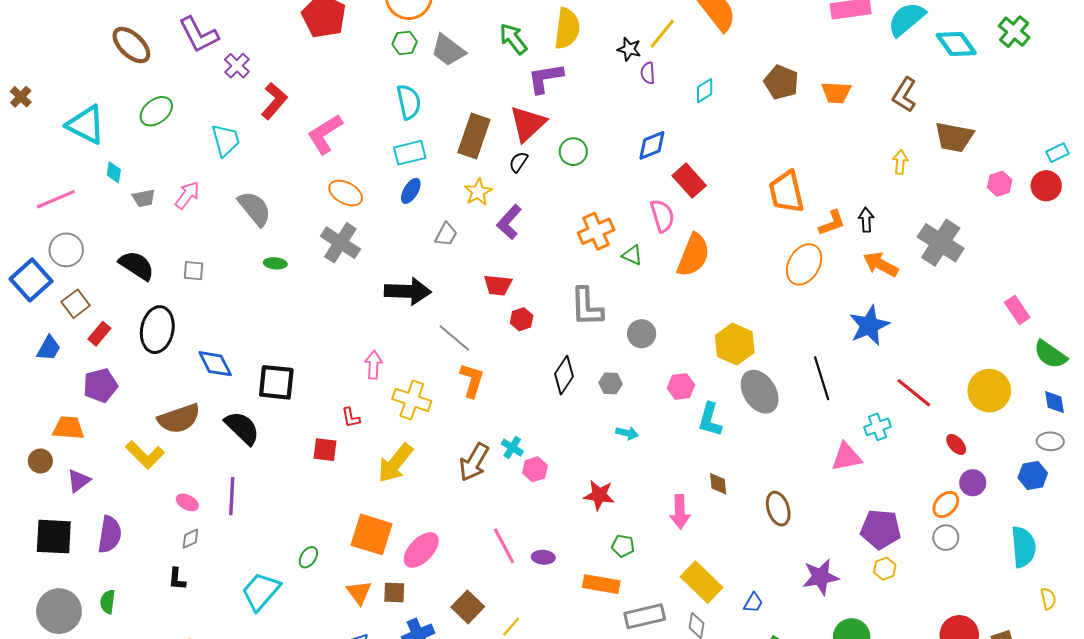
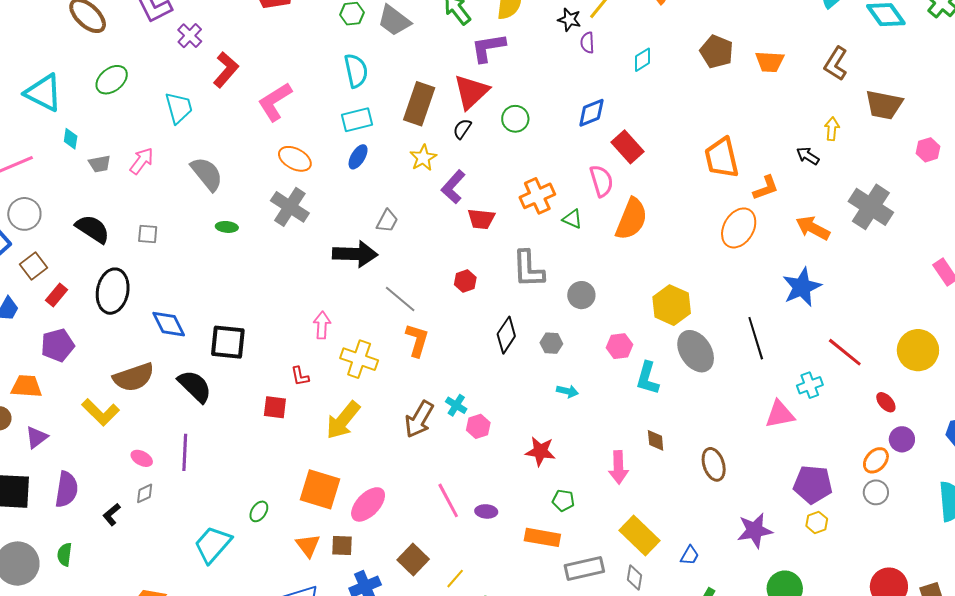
black arrow: (866, 220) -> (808, 156), moved, turned -55
gray trapezoid: (446, 234) -> (387, 221), moved
red trapezoid: (498, 285) -> (481, 219), moved
black L-shape: (177, 579) -> (112, 514), moved, turned 45

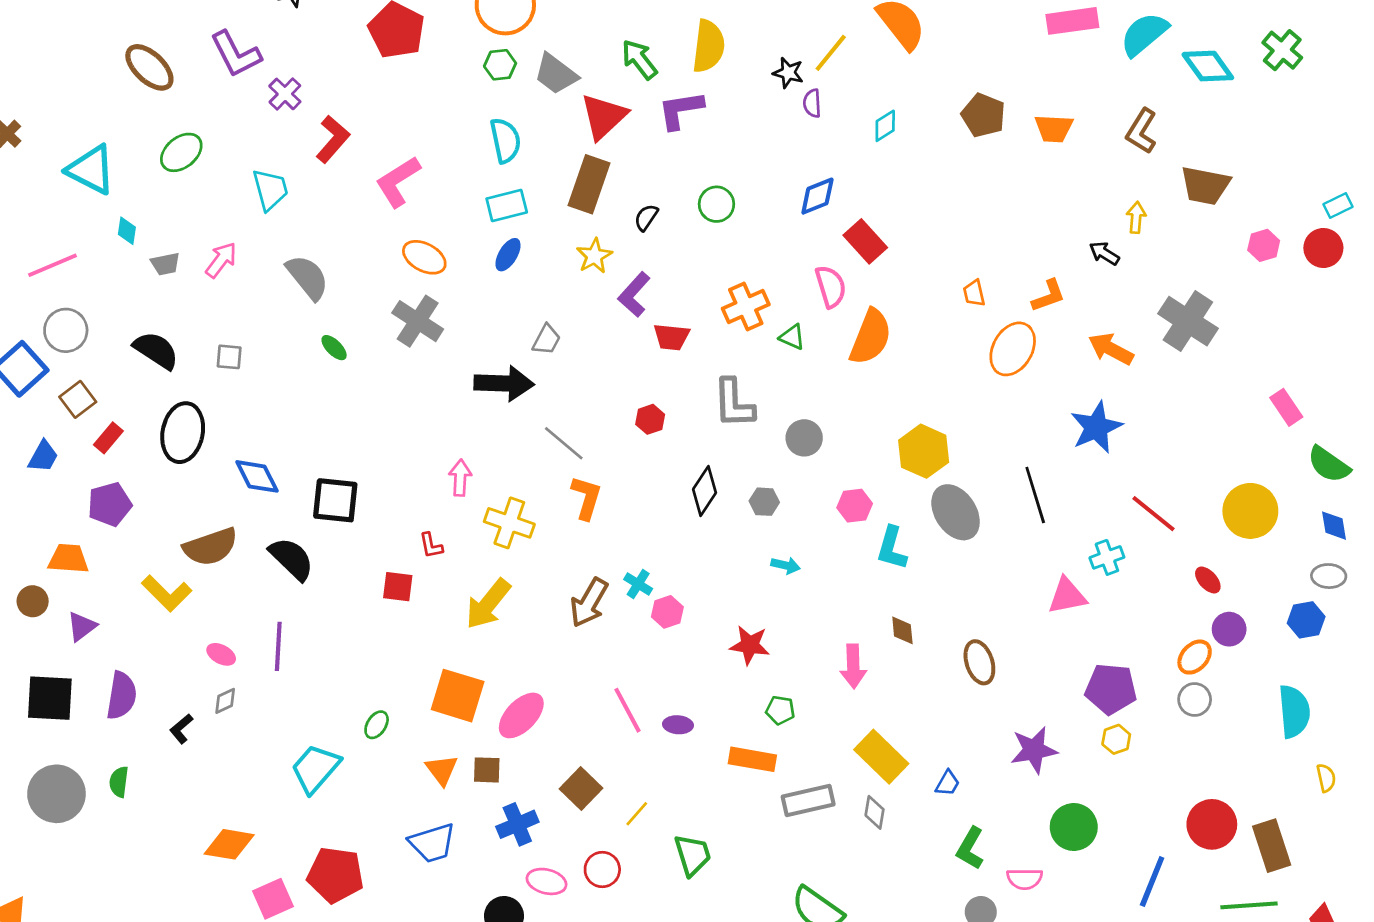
red triangle: (471, 92) -> (604, 117), moved
orange trapezoid: (722, 158) -> (974, 293), moved, size x0.5
green ellipse: (227, 227) -> (334, 348), turned 40

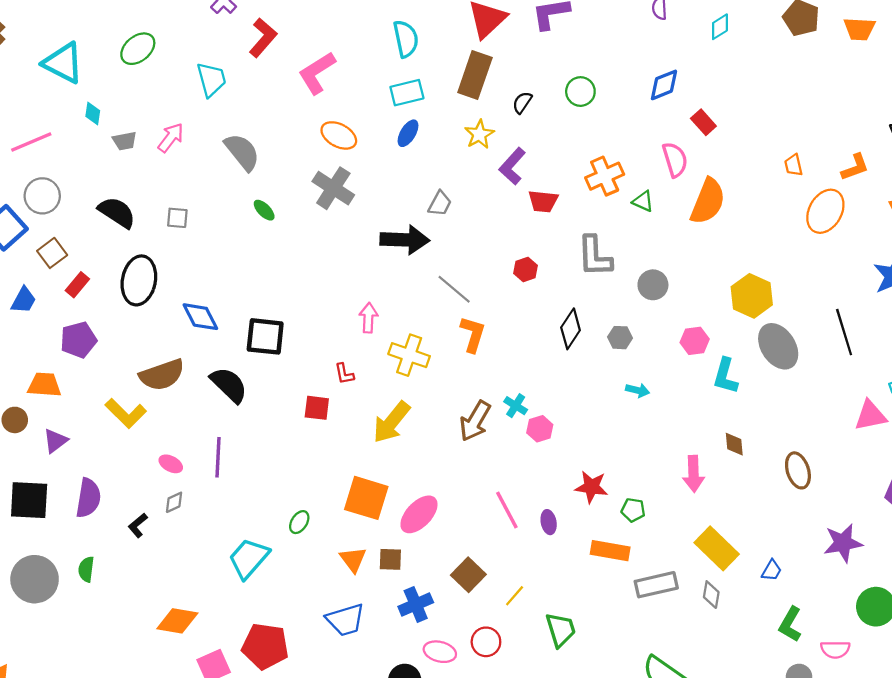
red rectangle: (865, 241) -> (703, 122), size x0.7
red star: (750, 645) -> (591, 487), moved
purple ellipse: (678, 725) -> (549, 522), turned 75

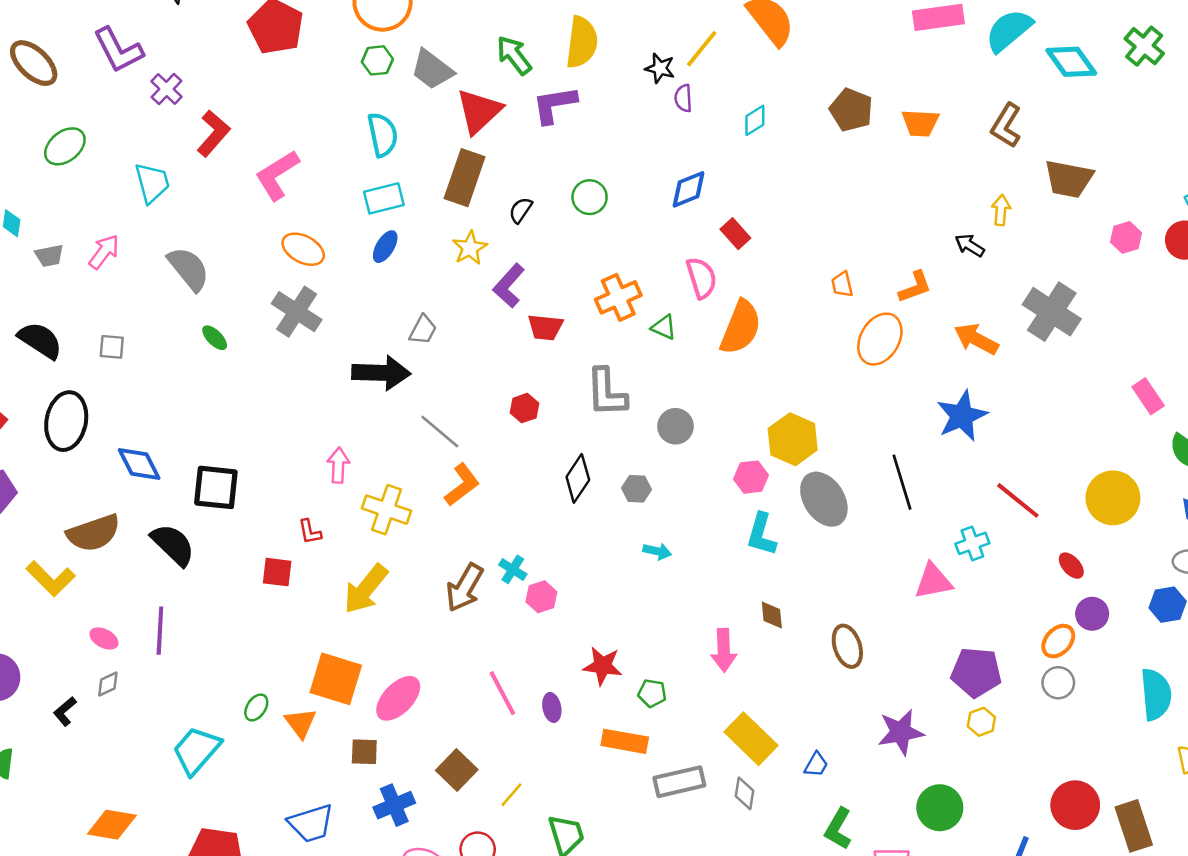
orange L-shape: (473, 334) -> (462, 485), turned 36
pink hexagon: (695, 341) -> (751, 477), moved
orange triangle: (353, 559) -> (301, 723), moved

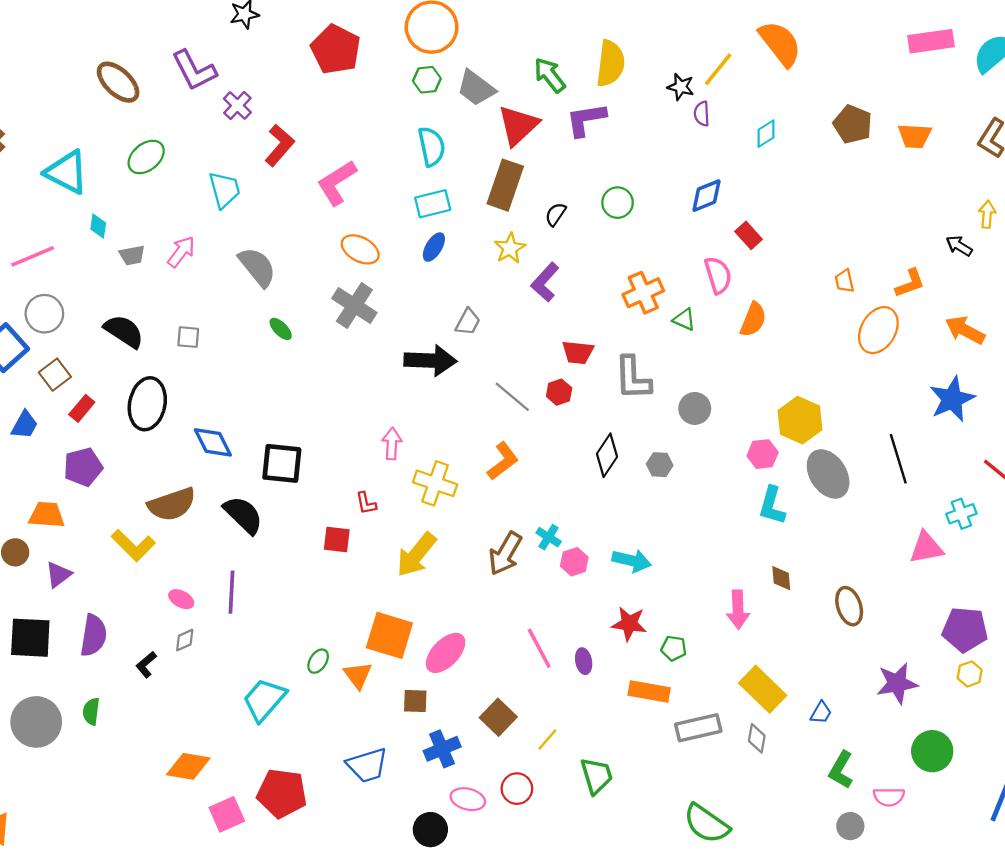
red trapezoid: (545, 327) -> (578, 352), moved
orange semicircle: (741, 327) -> (753, 320), size x0.7
gray line: (440, 431) -> (512, 397), moved
cyan arrow: (657, 551) -> (632, 561), moved, size x1.5

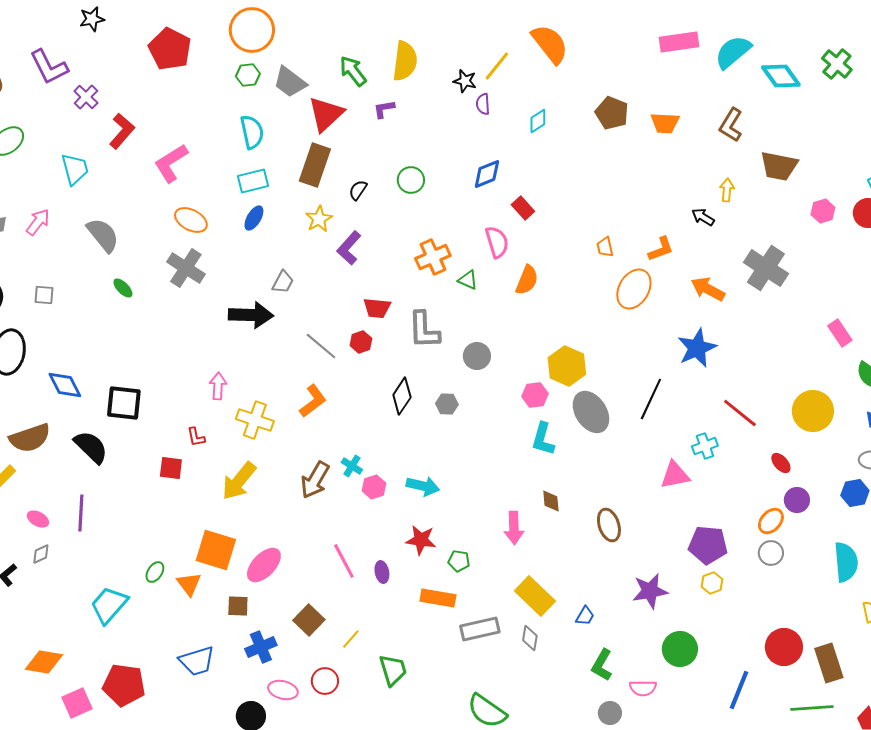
purple L-shape: (586, 120) -> (384, 109), size x0.6
black line: (898, 459) -> (651, 399), turned 42

